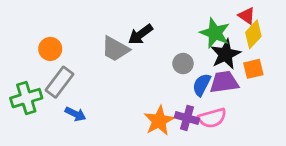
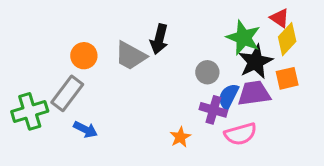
black arrow: (141, 34) -> (159, 39), turned -40
orange circle: (50, 49) -> (84, 56), moved
purple cross: (187, 118) -> (213, 110), moved
orange star: (159, 121) -> (180, 137), size x0.6

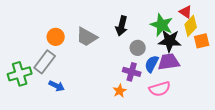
black arrow: (159, 39) -> (122, 26), moved
black star: (256, 62) -> (170, 41), turned 30
orange square: (287, 78) -> (202, 41), moved
purple cross: (213, 110) -> (132, 72), moved

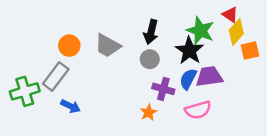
black star: (170, 41) -> (189, 51), moved, turned 30
gray circle: (138, 48) -> (150, 59), moved

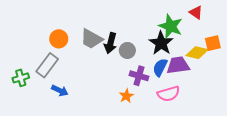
black arrow: (151, 32) -> (110, 43), moved
yellow diamond: (236, 32) -> (197, 53), moved, turned 60
green cross: (25, 91) -> (21, 78), size x0.7

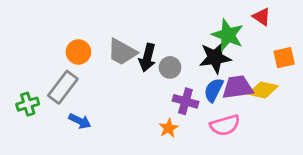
black star: (161, 43) -> (215, 58), turned 30
yellow diamond: (197, 53) -> (263, 90), moved

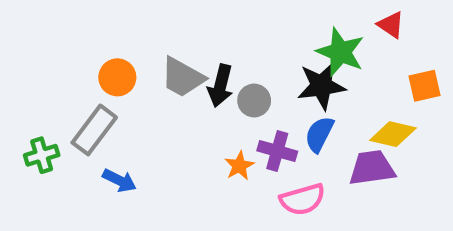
purple trapezoid: (238, 87) -> (372, 168), moved
pink semicircle: (225, 125) -> (302, 199), moved
orange star: (169, 128) -> (239, 166), moved

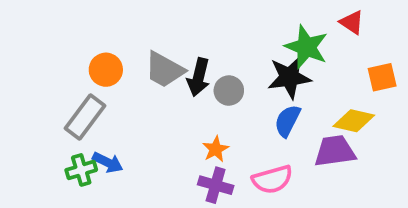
purple cross: (277, 151) -> (216, 185), moved
green cross: (42, 155) -> (81, 170), moved

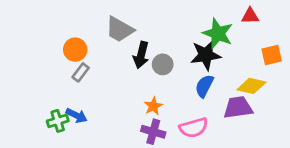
red triangle: (352, 22) -> (250, 16), turned -36
gray trapezoid: (164, 70) -> (120, 29), moved
gray rectangle: (85, 117) -> (81, 72), moved, size x0.6

